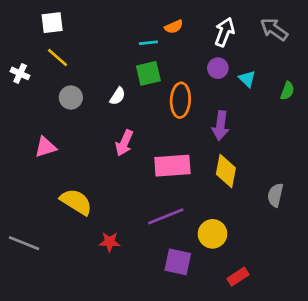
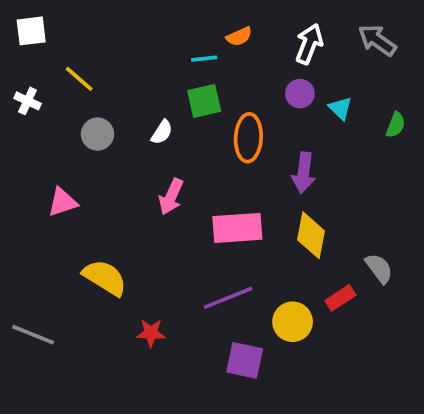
white square: (52, 23) -> (31, 31), moved
gray semicircle: (275, 195) -> (379, 268), turned 130
red rectangle: (238, 277) -> (340, 298), moved

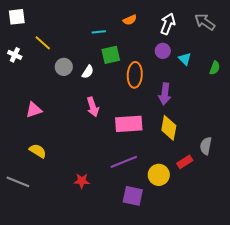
cyan line: (204, 59) -> (99, 32), moved
gray circle: (97, 134) -> (64, 67), moved
pink arrow: (171, 197) -> (93, 107), turned -42
gray semicircle: (379, 268) -> (206, 146), turned -132
yellow semicircle: (105, 278) -> (38, 151), moved, size x0.7

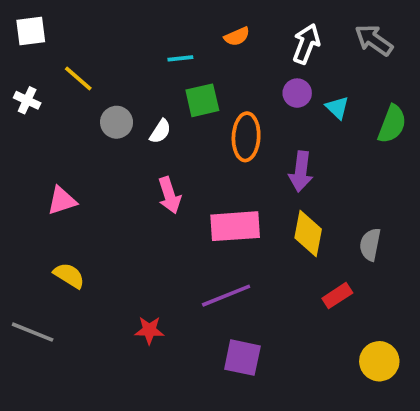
green semicircle: (215, 68) -> (392, 124), size x1.5
gray semicircle: (206, 146) -> (370, 244), moved
yellow circle: (159, 175) -> (379, 361), moved

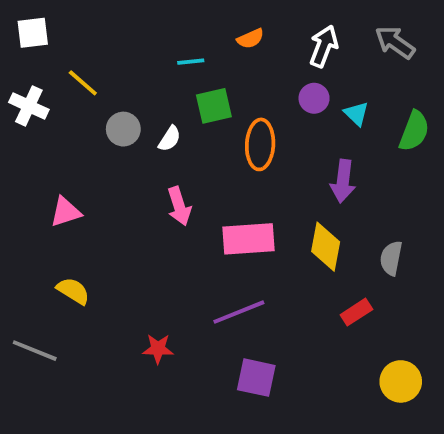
white cross: (27, 100) -> (29, 106), size x1.4
purple arrow: (301, 171) -> (343, 181), moved

